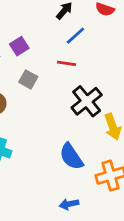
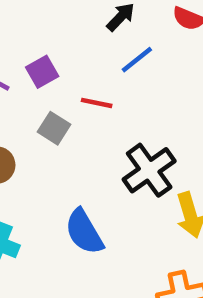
red line: (66, 63) -> (97, 103), moved
blue semicircle: (71, 156) -> (84, 232), moved

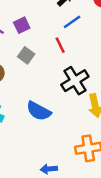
red line: (97, 103) -> (60, 45), moved, turned 49
blue semicircle: (84, 232) -> (39, 111), turned -35

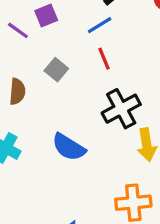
blue line: (72, 22) -> (100, 25), moved
purple square: (22, 25) -> (46, 15), moved

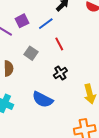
blue line: (100, 25) -> (46, 24), moved
black cross: (121, 109) -> (60, 73), moved, size x0.6

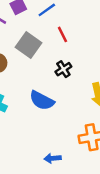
gray square: (31, 53) -> (29, 45), size x1.5

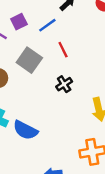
blue semicircle: (42, 101) -> (25, 130), moved

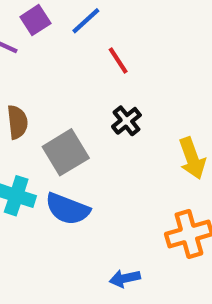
gray square: (29, 60) -> (66, 152), moved, turned 30

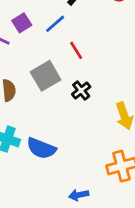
gray square: (66, 152) -> (46, 76), moved

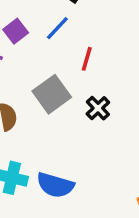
red line: (76, 50) -> (87, 59), turned 54

